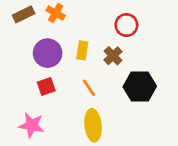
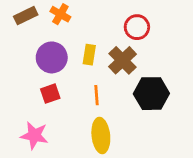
brown cross: (113, 56) -> (123, 60), size x1.4
orange line: (89, 88) -> (96, 95), turned 30

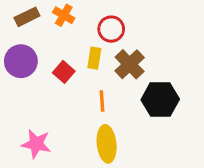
red circle: (137, 27) -> (111, 29), moved
purple circle: (52, 57) -> (21, 61), moved
red square: (50, 94) -> (64, 72), moved, turned -30

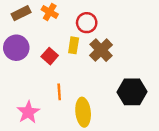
black hexagon: (160, 99) -> (132, 92), moved
orange line: (102, 101) -> (59, 92), moved
pink star: (36, 144) -> (28, 112), turned 30

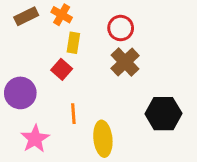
red circle: (87, 23) -> (121, 28), moved
yellow rectangle: (74, 45) -> (73, 43), moved
purple circle: (16, 48) -> (20, 93), moved

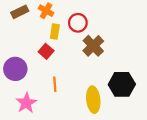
red circle: (121, 28) -> (78, 23), moved
yellow ellipse: (103, 139) -> (93, 100), moved

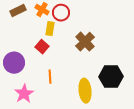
red circle: (78, 23) -> (61, 13), moved

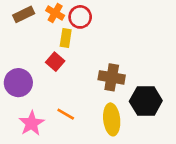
brown cross: (85, 42) -> (112, 77), moved, turned -36
orange line: (50, 77) -> (66, 114), moved, turned -56

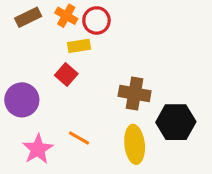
yellow rectangle: (66, 38) -> (79, 46), turned 72

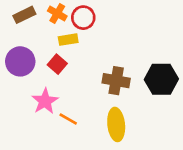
purple circle: (22, 100) -> (20, 61), moved
black hexagon: (176, 122) -> (161, 79), moved
pink star: (38, 149) -> (45, 101), moved

